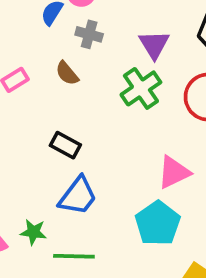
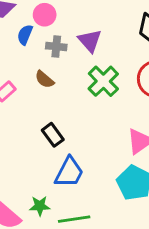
purple triangle: (154, 45) -> (90, 41), moved
black rectangle: (65, 145) -> (53, 135), turned 35

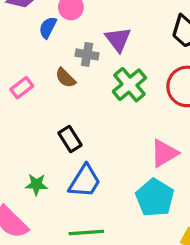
gray cross: (56, 47) -> (87, 54), moved
green star: (40, 206) -> (36, 184), moved

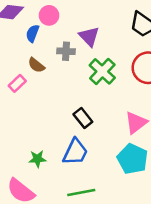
brown semicircle: (65, 78) -> (36, 65), moved
black rectangle: (70, 139) -> (83, 118), moved

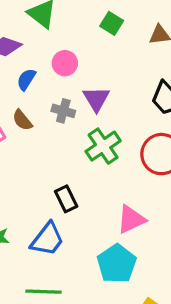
pink circle: (49, 15) -> (65, 63), moved

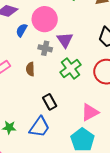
pink circle: (65, 63) -> (45, 19), size x1.6
brown semicircle: (22, 120) -> (30, 69), moved, turned 40

